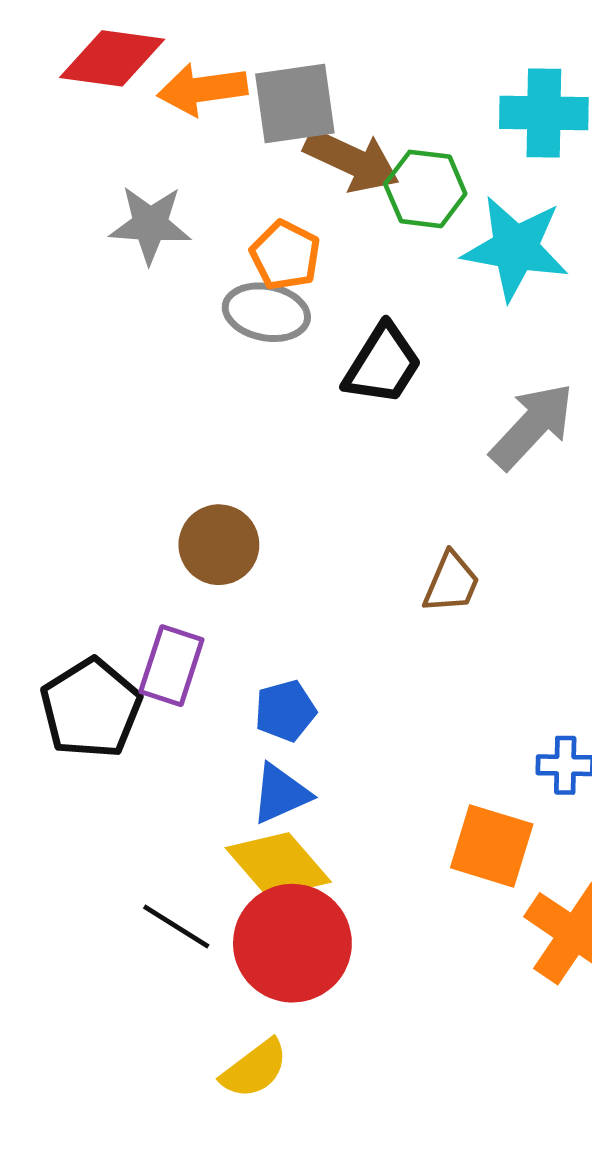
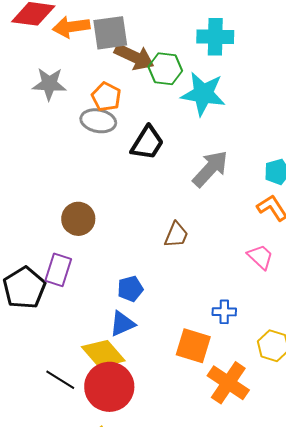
blue pentagon: (285, 711) -> (130, 289), moved
blue triangle: (281, 794) -> (122, 324), moved

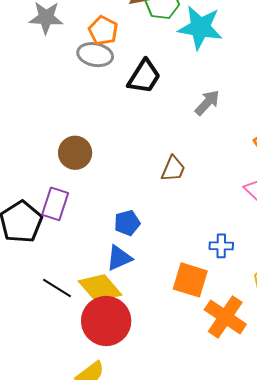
gray arrow: (210, 169) -> (207, 103), size x0.7
black line: (60, 380) -> (57, 288), moved

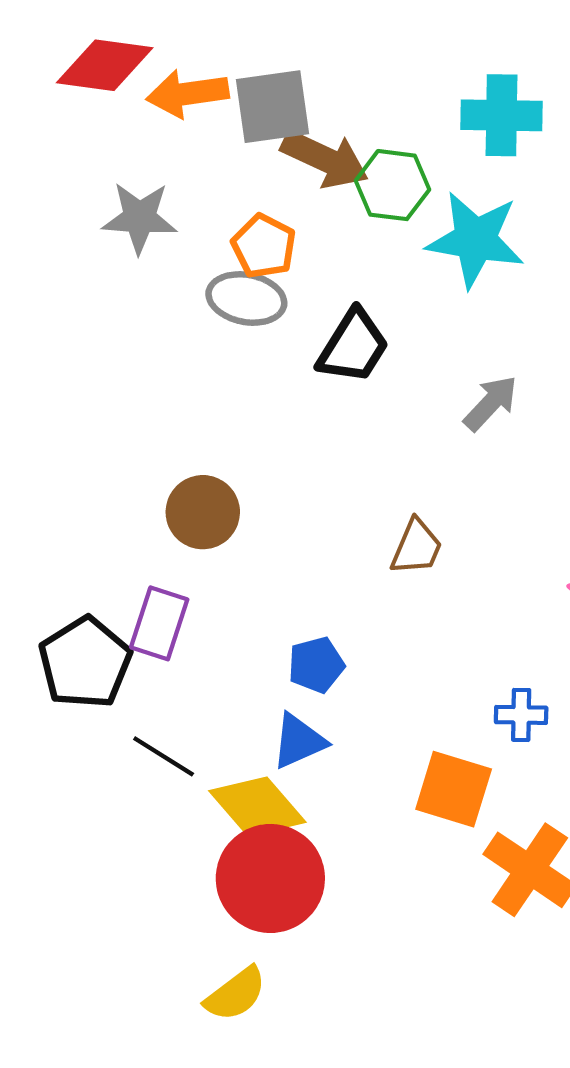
black line: (57, 288) -> (164, 756), moved

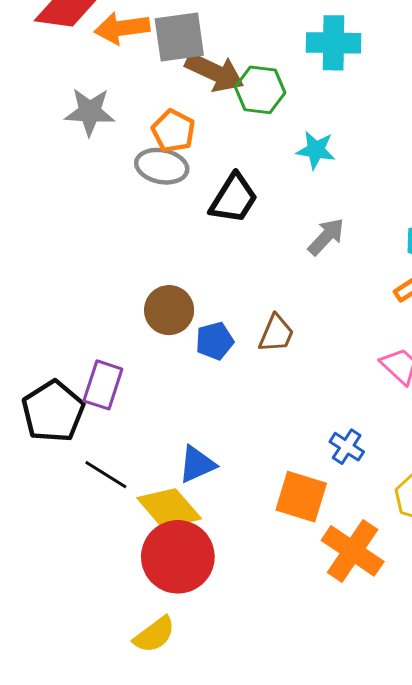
cyan star: (475, 240) -> (316, 150), moved, size x0.6
brown circle: (203, 512) -> (169, 310), moved
blue pentagon: (316, 665) -> (215, 341), moved
blue cross: (521, 715) -> (347, 447), turned 32

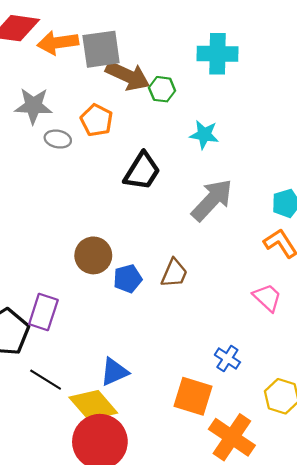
green hexagon: (260, 90) -> (162, 89), size x0.7
gray ellipse: (162, 166) -> (58, 139), moved, size x0.7
gray arrow: (326, 237) -> (212, 200), size x1.5

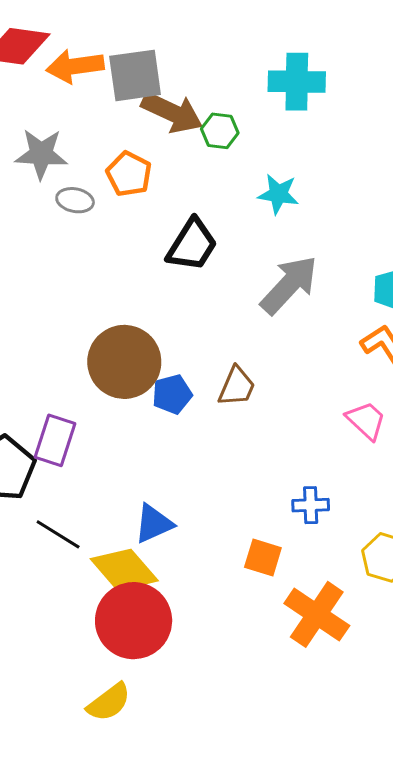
brown circle: (93, 255) -> (124, 362), size x1.4
blue cross: (227, 359) -> (311, 505), turned -35
orange square: (193, 396) -> (263, 557), size x0.7

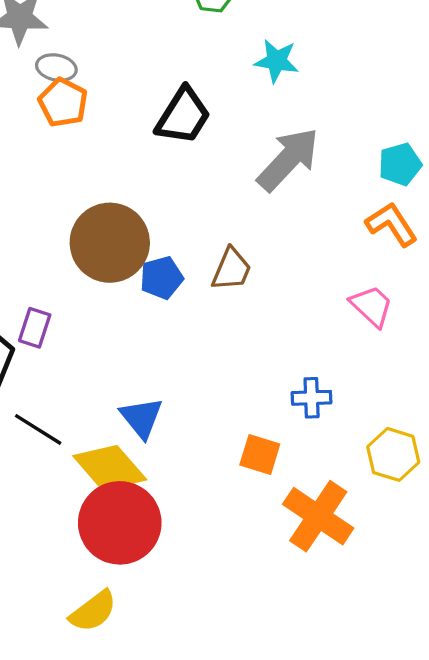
orange pentagon: (129, 174) -> (63, 103), moved
purple rectangle: (55, 440) -> (35, 328), size x0.7
blue triangle: (154, 524) -> (141, 418), turned -45

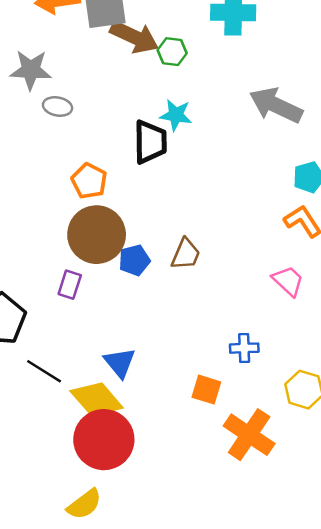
cyan star: (277, 61) -> (176, 115), moved
orange pentagon: (63, 103) -> (89, 181), moved
black trapezoid: (183, 116) -> (150, 142), turned -33
gray arrow: (288, 159) -> (276, 105), moved, turned -108
purple rectangle: (35, 328) -> (70, 285), moved

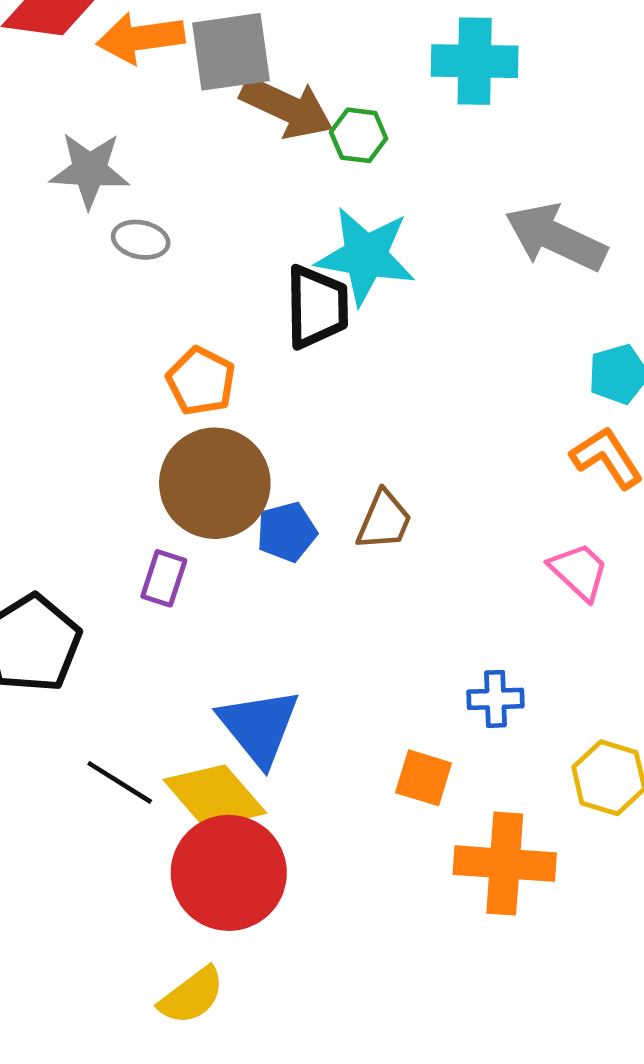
cyan star: (176, 115) -> (366, 256), size x1.6
blue triangle: (120, 363) -> (259, 727), size x1.4
black line: (44, 371) -> (120, 782), moved
orange cross: (249, 435) -> (505, 864), turned -30

